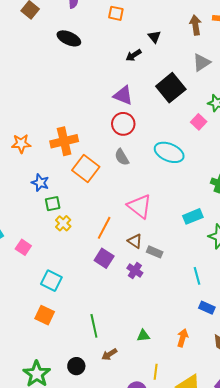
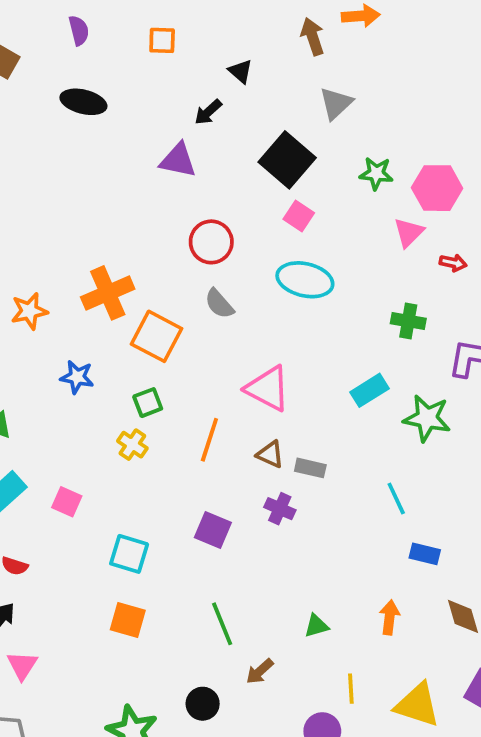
purple triangle: (123, 95) -> (178, 160), moved
pink square: (199, 122) -> (299, 216), moved
green square: (53, 204) -> (148, 403), moved
purple square: (104, 258) -> (213, 530), moved

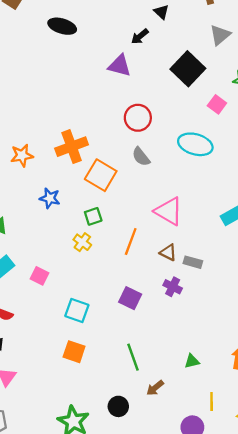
pink square: (299, 216) -> (217, 104), moved

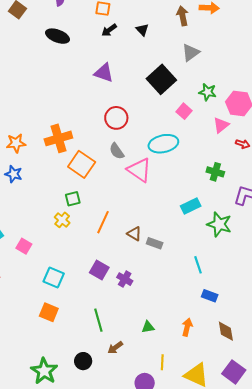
black arrow: (140, 36) -> (109, 30), moved
cyan ellipse: (195, 144) -> (163, 144), turned -32
blue star: (50, 198) -> (14, 174), moved
pink triangle: (169, 211) -> (139, 170), moved
purple cross: (173, 287) -> (125, 279), moved

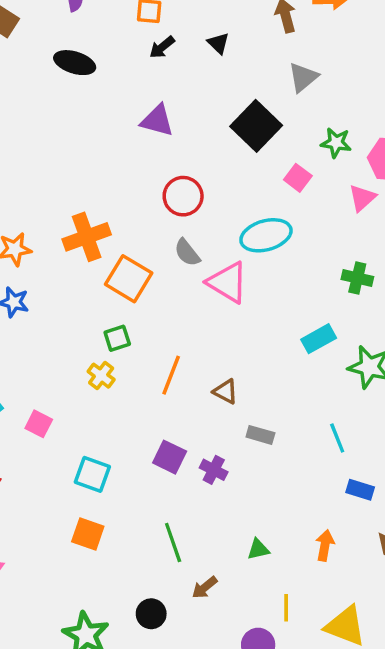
gray rectangle: (155, 243) -> (260, 435), moved

